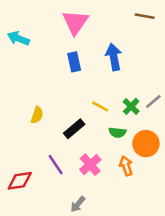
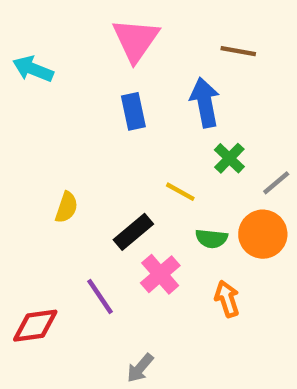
brown line: (145, 16) -> (238, 51), moved
green cross: (131, 106) -> (229, 158), moved
orange circle: (146, 144) -> (263, 234), moved
pink cross: (90, 165) -> (160, 274), moved

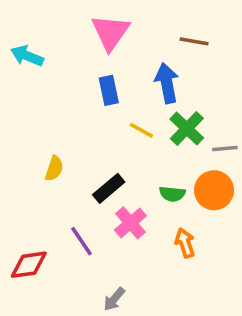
green cross: (229, 158) -> (187, 128), size x1.4
gray line: (276, 183) -> (225, 148), turned 35
yellow line: (180, 192) -> (141, 130), moved

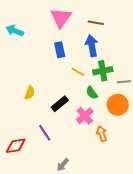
brown line: (194, 41) -> (96, 23), moved
green cross: (187, 128) -> (103, 71), turned 36
green semicircle: (172, 194) -> (92, 93), moved, turned 48
pink cross: (130, 223) -> (85, 116), moved

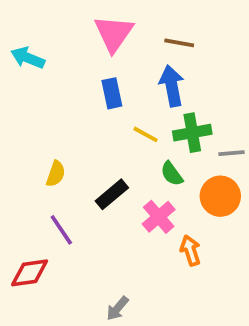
purple line: (45, 133) -> (61, 230), moved

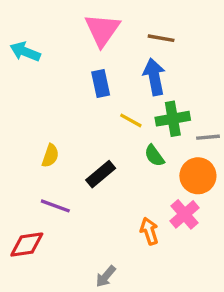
pink cross: (159, 217) -> (185, 214), moved
purple line: (61, 230) -> (55, 206), turned -36
orange arrow: (190, 250) -> (149, 231), moved

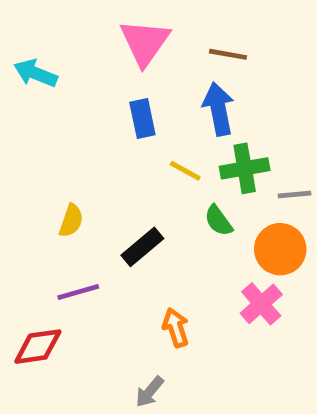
purple line: (55, 206) -> (78, 292), turned -36
orange arrow: (149, 231) -> (176, 328), moved

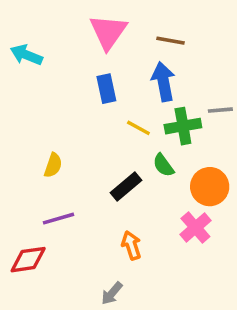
gray line: (294, 195) -> (220, 110), moved
black rectangle: (142, 247) -> (126, 187), moved

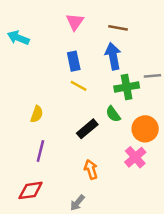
pink triangle: (108, 32) -> (75, 22), size x0.7
yellow line: (138, 128) -> (79, 86), moved
purple line: (58, 219) -> (40, 151), turned -60
red diamond: (28, 260) -> (31, 190), moved

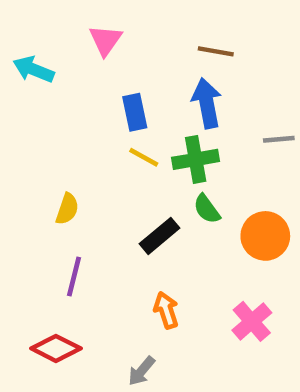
pink triangle: (75, 22) -> (106, 40), moved
green cross: (127, 87) -> (196, 159), moved
pink cross: (135, 157) -> (252, 321), moved
red diamond: (31, 190) -> (56, 348), turned 35

